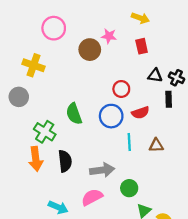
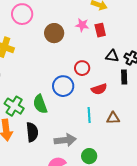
pink star: (109, 36) -> (82, 25), moved
green semicircle: (74, 114) -> (40, 104), moved
blue circle: (111, 116) -> (63, 86), moved

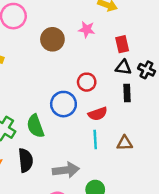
red rectangle: (100, 30) -> (122, 44), moved
black rectangle: (124, 77) -> (127, 93), moved
red semicircle: (99, 89) -> (98, 114), moved

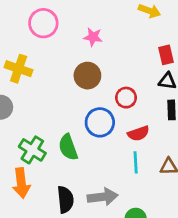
pink star: (87, 30) -> (93, 37), moved
brown circle: (52, 39) -> (87, 76), moved
black semicircle: (26, 160) -> (65, 200), moved

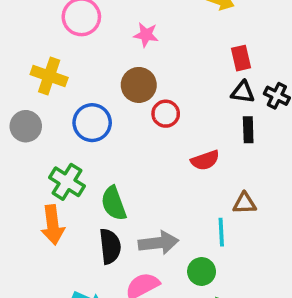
red circle: (126, 98) -> (166, 114), moved
blue circle: (100, 122) -> (92, 123), moved
green semicircle: (68, 147) -> (114, 203), moved
cyan line: (136, 162) -> (221, 232), moved

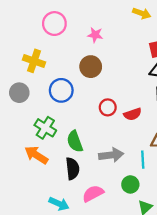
red circle: (166, 114) -> (108, 107), moved
orange arrow: (53, 225) -> (36, 155), turned 130
gray arrow: (158, 243) -> (111, 155), moved

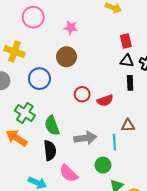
pink semicircle: (93, 194) -> (69, 173), turned -108

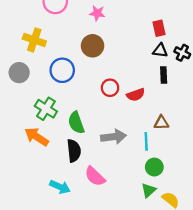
green circle: (103, 165) -> (154, 167), moved

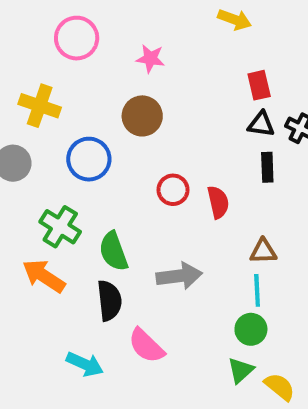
red semicircle: (136, 95) -> (218, 202), turned -84
cyan line: (146, 141) -> (257, 290), moved

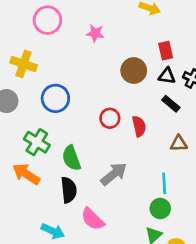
brown circle: (142, 116) -> (134, 71), moved
black rectangle: (267, 167) -> (171, 104), turned -48
brown triangle: (263, 251) -> (179, 143), moved
gray arrow: (179, 276) -> (114, 174), turned -32

